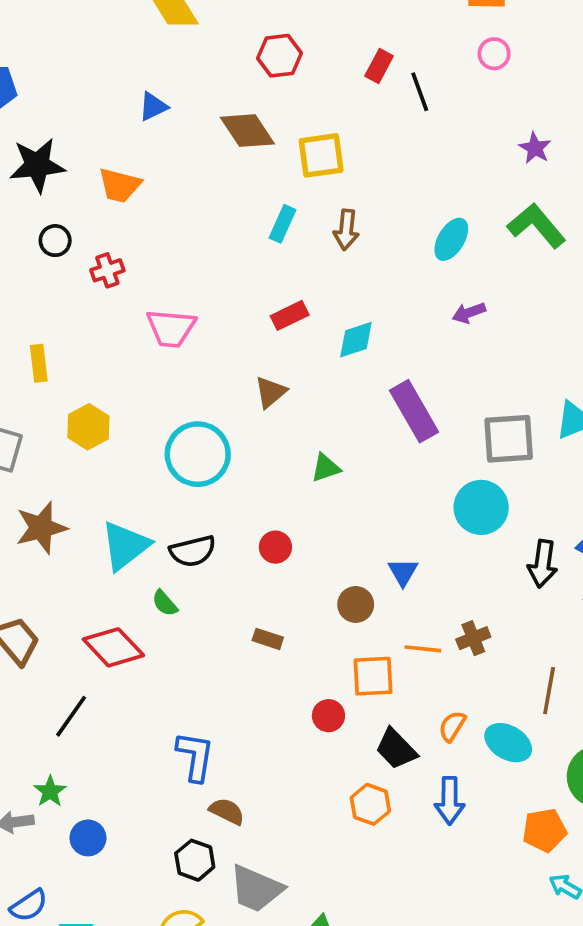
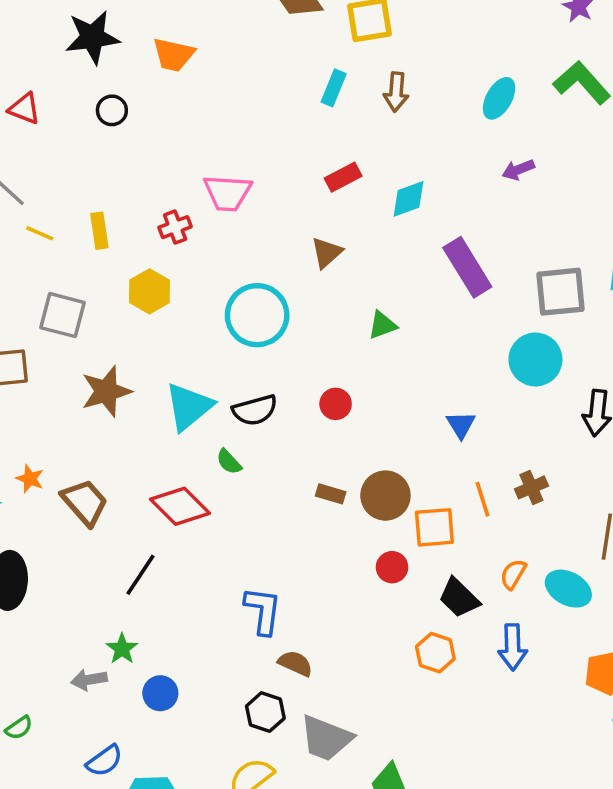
red cross: (107, 270) -> (175, 227), moved
brown circle: (356, 604) -> (385, 496), moved, size x1.4
orange line: (423, 649) -> (482, 499), turned 68

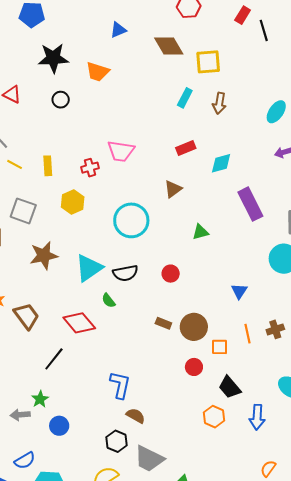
orange square: (434, 527) -> (219, 347), size x0.7
orange semicircle: (513, 574) -> (268, 468), moved

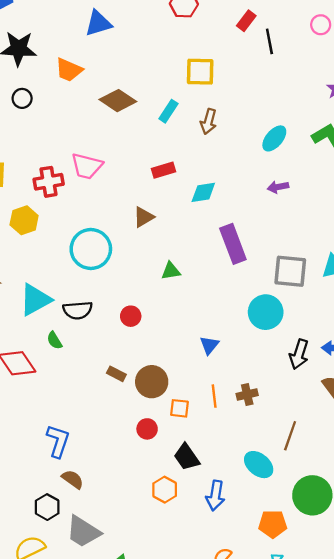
blue triangle: (118, 30) -> (98, 23), size x1.4
brown diamond: (169, 46) -> (118, 101), moved, turned -32
red cross: (90, 168) -> (49, 182), size x1.4

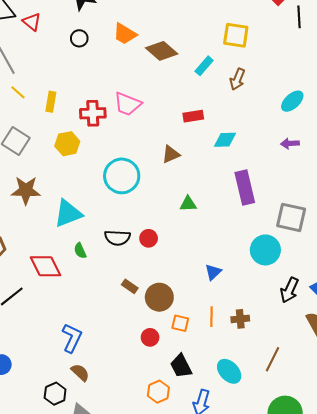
orange trapezoid: (69, 70) -> (125, 34), moved
black semicircle: (78, 310) -> (117, 238), moved
cyan ellipse: (259, 465) -> (229, 371), moved

